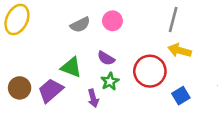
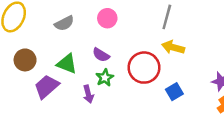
gray semicircle: (80, 25) -> (64, 23), moved
brown circle: (20, 88) -> (25, 60), moved

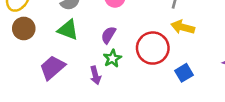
purple semicircle: (101, 55) -> (108, 35), turned 90
brown circle: (25, 60) -> (24, 28), moved
green triangle: (67, 64) -> (68, 30), moved

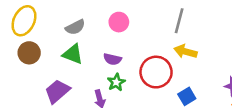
purple semicircle: (108, 35) -> (112, 59), turned -108

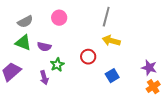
purple semicircle: (112, 59) -> (44, 47), moved
red circle: (156, 72) -> (88, 57), size x0.6

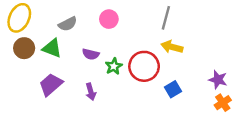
green triangle: (23, 43) -> (52, 48), moved
red circle: (88, 57) -> (144, 66), size x1.6
green star: (57, 65) -> (114, 66), moved

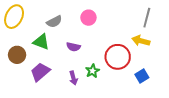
gray line: (166, 18) -> (147, 18), moved
brown circle: (24, 48) -> (17, 55), moved
green star: (114, 66) -> (93, 71), moved

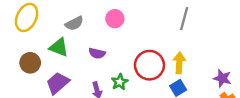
yellow arrow: (141, 41) -> (179, 63), moved, turned 78

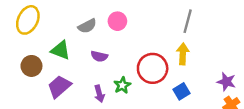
gray semicircle: (74, 23) -> (87, 26), moved
yellow arrow: (179, 63) -> (183, 54), moved

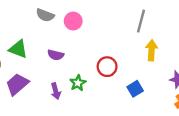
gray semicircle: (87, 26) -> (45, 15), moved, turned 48
yellow arrow: (183, 54) -> (151, 50), moved
red circle: (153, 68) -> (107, 67), size x0.7

